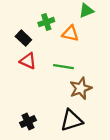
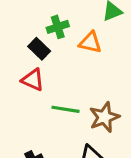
black rectangle: (23, 38) -> (39, 49), moved
green line: (63, 67) -> (66, 109), moved

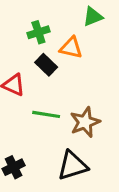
black rectangle: (39, 49) -> (46, 65), moved

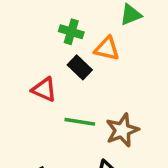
green cross: (38, 32) -> (71, 32), turned 35

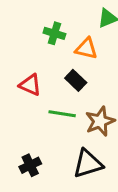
black rectangle: (80, 67) -> (76, 80), moved

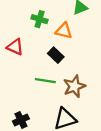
red triangle: (30, 85) -> (15, 47), moved

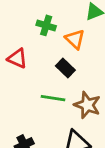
orange triangle: (64, 31) -> (75, 39), turned 30
brown star: (74, 86) -> (87, 105), turned -30

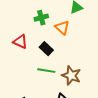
green cross: (46, 25) -> (41, 18), turned -32
black rectangle: (65, 68) -> (46, 49), moved

